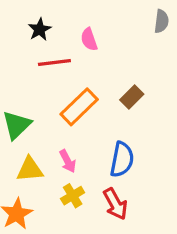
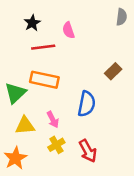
brown rectangle: (132, 97) -> (113, 71), moved
orange rectangle: (79, 107) -> (44, 80), moved, turned 56
blue semicircle: (122, 159) -> (87, 104), moved

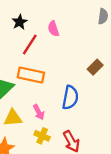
red line: (43, 47) -> (30, 45), turned -50
yellow cross: (56, 145) -> (42, 136), turned -35

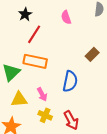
pink semicircle: (53, 29) -> (66, 17), moved

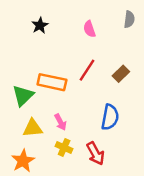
red line: (34, 34) -> (87, 70), moved
blue semicircle: (70, 81) -> (110, 117), moved

